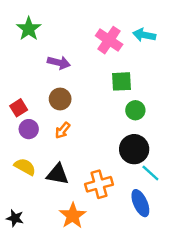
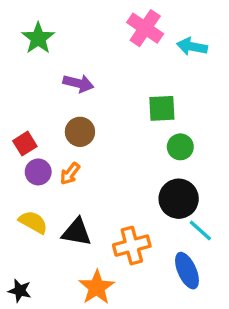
pink cross: (109, 40) -> (145, 28), moved
orange arrow: (63, 130) -> (70, 174), moved

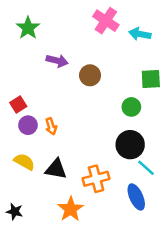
green square: (162, 108) -> (151, 79), moved
brown circle: (80, 132) -> (90, 75), moved
orange arrow: (70, 174) -> (51, 126), turned -56

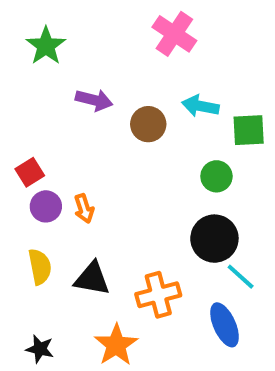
cyan arrow: (140, 34) -> (200, 106), moved
yellow semicircle: (24, 162) -> (40, 267), turned 50
black star: (15, 212) -> (40, 349), moved

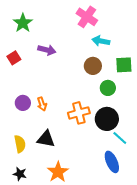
cyan arrow: (200, 106) -> (101, 41), moved
brown circle: (148, 124) -> (93, 66), moved
red square: (30, 172) -> (14, 58), moved
yellow semicircle: (40, 267) -> (20, 144), moved
orange cross: (158, 295) -> (79, 113), moved

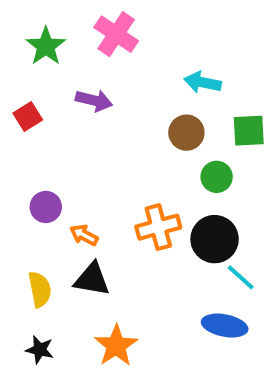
pink cross: (87, 17) -> (116, 34), moved
orange arrow: (42, 104) -> (84, 235), moved, turned 136
blue ellipse: (112, 162) -> (225, 326), turned -55

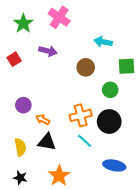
brown circle: (186, 133) -> (86, 67), moved
cyan line: (241, 277) -> (85, 141), moved

